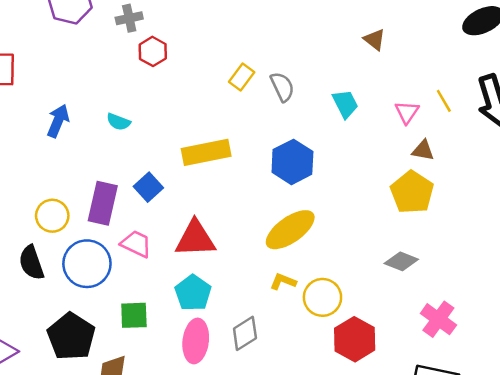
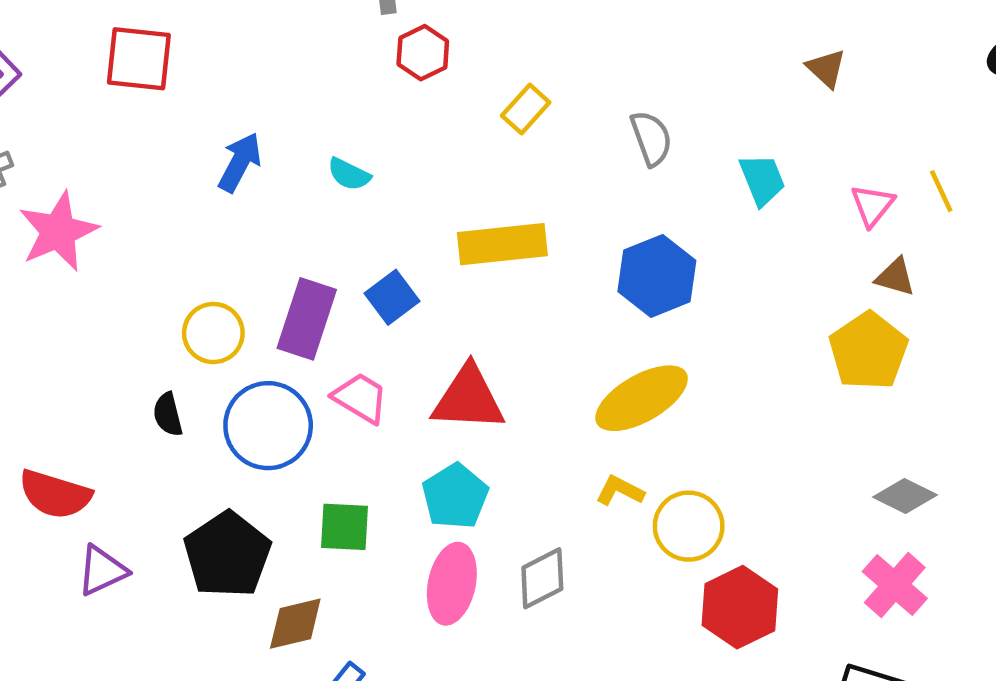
yellow rectangle: (242, 77) -> (526, 109), moved
gray diamond: (401, 261) -> (905, 496), moved
black semicircle: (31, 263) -> (168, 414), size x0.7

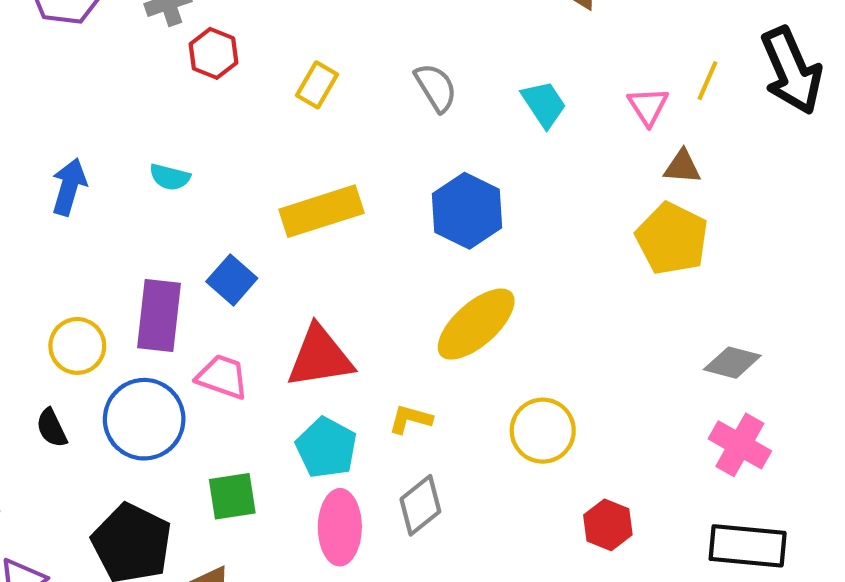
yellow line: (941, 191) -> (707, 81), turned 60
yellow L-shape: (620, 491) -> (410, 419), moved
red hexagon: (740, 607) -> (608, 525), moved, size x0.7

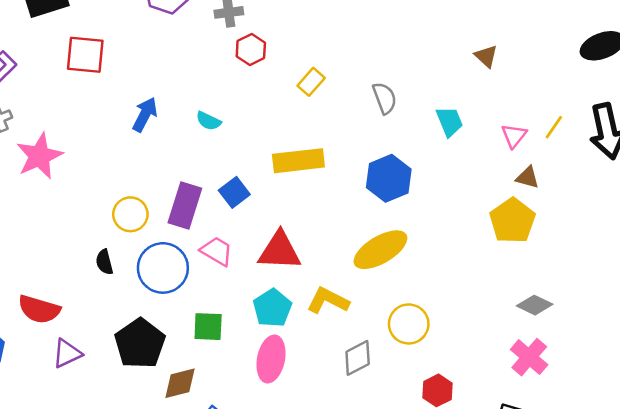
yellow L-shape: (410, 419) -> (328, 301), size x1.5
gray diamond: (420, 505) -> (358, 358), moved

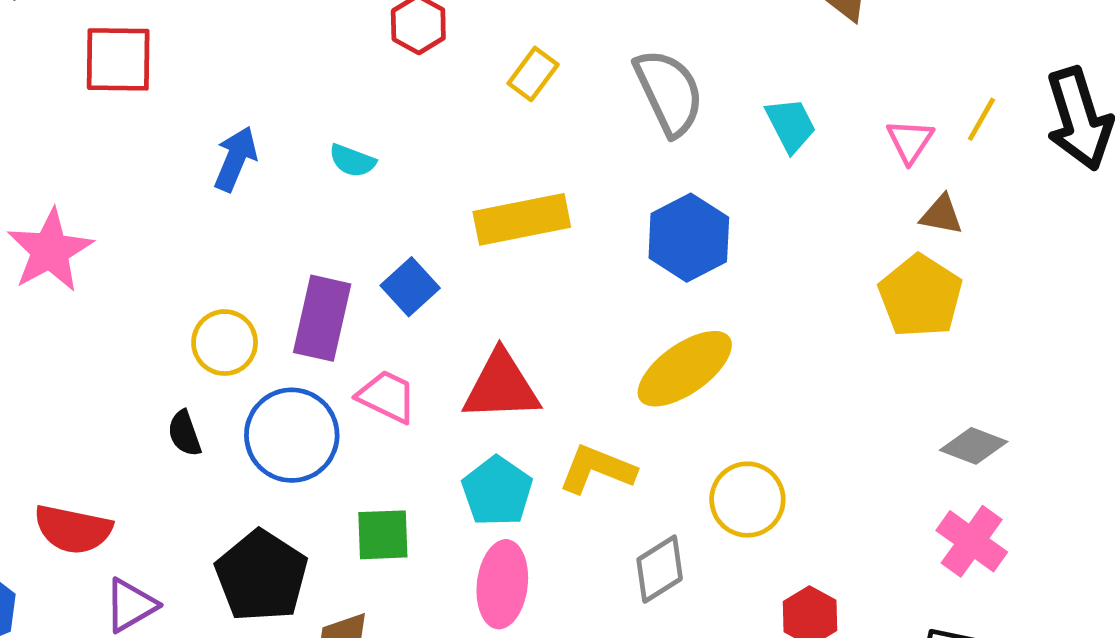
gray semicircle: (385, 98) -> (669, 92), size x1.5

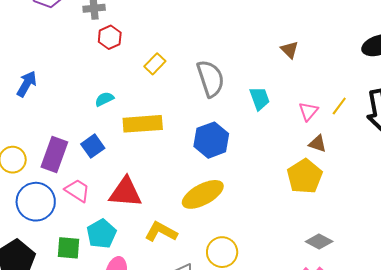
cyan semicircle: (352, 161) -> (104, 99), moved, turned 126
cyan pentagon: (497, 491) -> (101, 234), moved

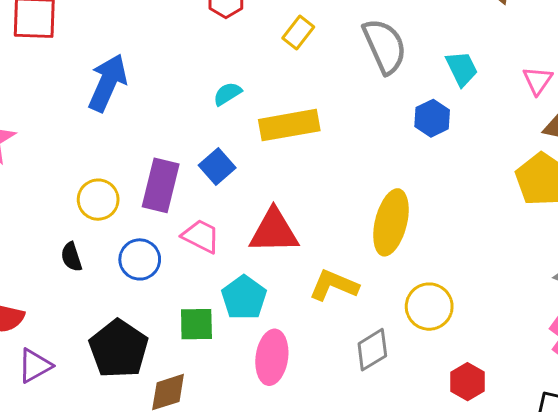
blue arrow: (27, 84) -> (108, 83), size x1.4
blue hexagon: (211, 140) -> (432, 118), moved, size x0.7
yellow ellipse: (203, 194) -> (391, 222), turned -42
blue circle: (36, 202) -> (140, 259), size x0.7

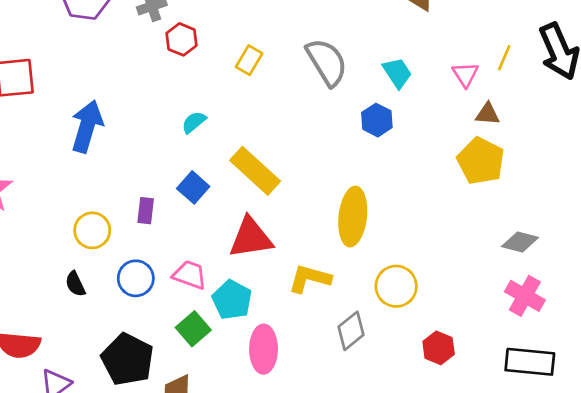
yellow rectangle: (289, 125) -> (255, 171), moved, turned 60
purple rectangle: (161, 185) -> (146, 211), size x0.6
pink trapezoid: (201, 236) -> (190, 275), moved
green square: (196, 324) -> (193, 329), turned -32

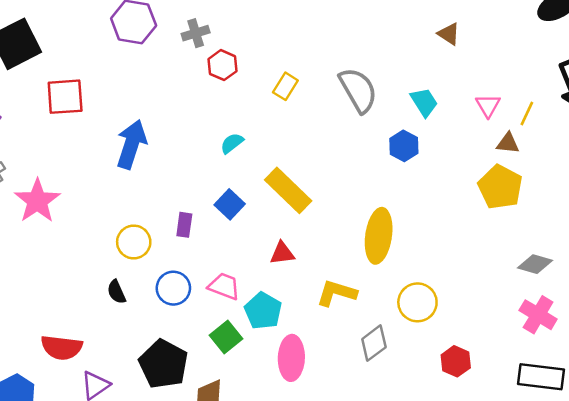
yellow line: (504, 58) -> (527, 114), moved
red triangle: (251, 238) -> (282, 253), size x0.6

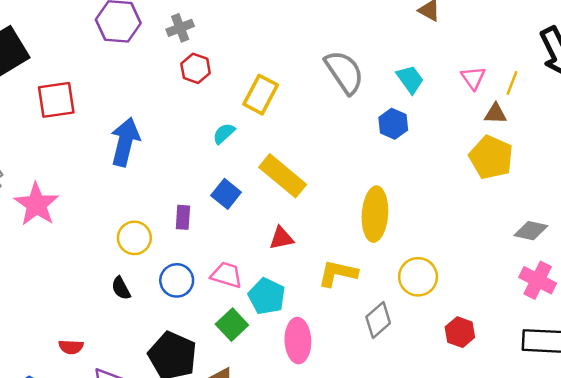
red hexagon: (223, 65) -> (196, 68), moved
yellow rectangle: (285, 86) -> (261, 95), moved, size x1.4
red semicircle: (62, 347) -> (71, 347), size x0.6

